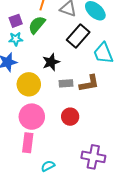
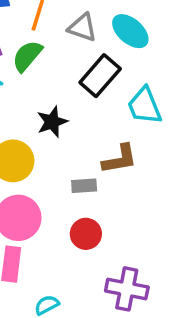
gray rectangle: (66, 83) -> (84, 186), moved
red circle: (70, 117) -> (86, 234), moved

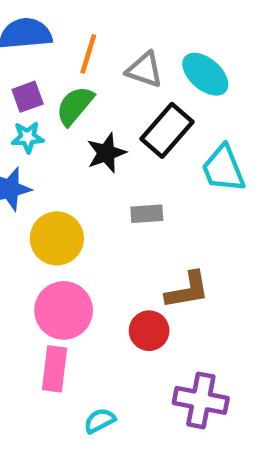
black star: (52, 122) -> (106, 153), moved
brown L-shape: (120, 159) -> (187, 290), moved
gray rectangle: (84, 186) -> (147, 214), moved

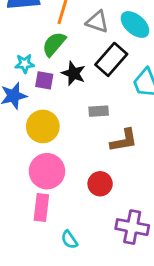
purple square: (28, 97) -> (44, 80), moved, turned 30
black star: (106, 153) -> (74, 73), turned -30
brown L-shape: (187, 290) -> (124, 140), moved
cyan semicircle: (100, 421) -> (69, 240), turned -96

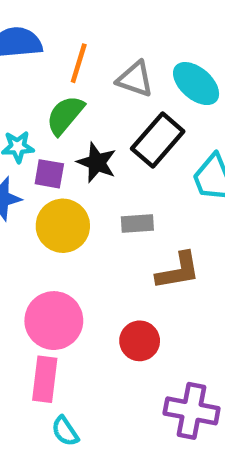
yellow circle: (43, 126) -> (63, 226), moved
cyan semicircle: (69, 240) -> (65, 431), moved

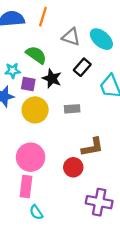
orange line: (79, 63) -> (43, 17), moved
green semicircle: (65, 115) -> (36, 55), turned 85
black rectangle: (158, 140) -> (82, 67), size x0.7
brown L-shape: (178, 271) -> (92, 147), moved

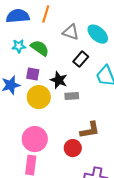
cyan star: (13, 71) -> (19, 46), moved
black star: (52, 78) -> (59, 80), moved

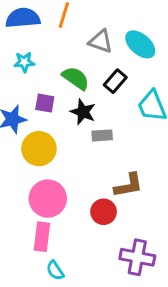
green semicircle: (40, 48) -> (76, 78), moved
yellow circle: (39, 97) -> (39, 149), moved

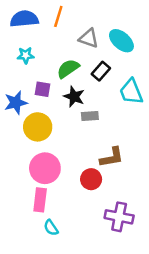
green semicircle: (76, 78) -> (68, 69), turned -70

